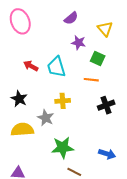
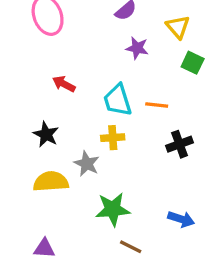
green square: (98, 58) -> (193, 63), moved
cyan trapezoid: (56, 67) -> (118, 100), moved

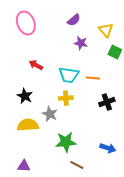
cyan trapezoid: (118, 100) -> (69, 75), turned -65

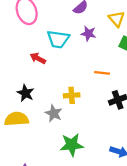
cyan trapezoid: (69, 75) -> (58, 39), moved
yellow semicircle: (28, 125) -> (17, 119), moved

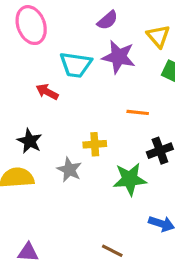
purple star: (88, 34) -> (119, 57), size x1.5
green star: (72, 145) -> (130, 179), moved

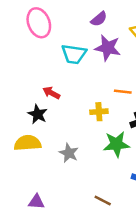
red arrow: (47, 92) -> (51, 93), moved
yellow cross: (95, 144) -> (99, 112), moved
gray star: (69, 170) -> (69, 153), moved

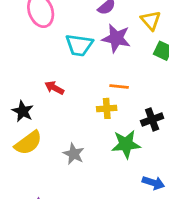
orange line: (123, 92) -> (119, 86), moved
black star: (38, 114) -> (23, 111), moved
yellow semicircle: (28, 143) -> (28, 143), turned 148

